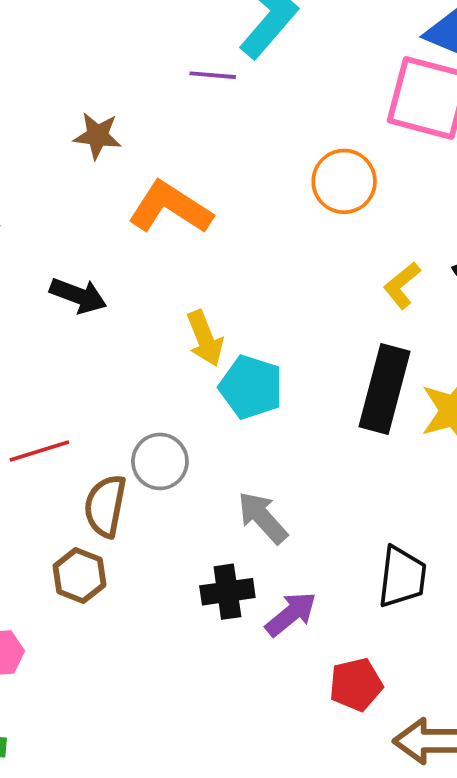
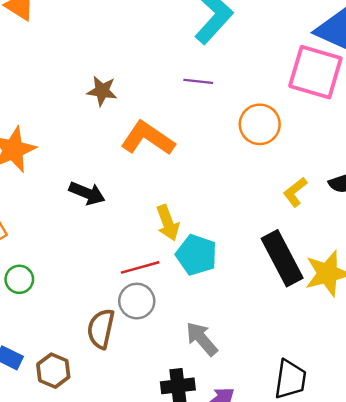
purple line: (213, 75) -> (198, 81), moved
black rectangle: (384, 389) -> (282, 258), turned -44
red line: (39, 451) -> (140, 267), moved
brown hexagon: (79, 576) -> (53, 371), moved

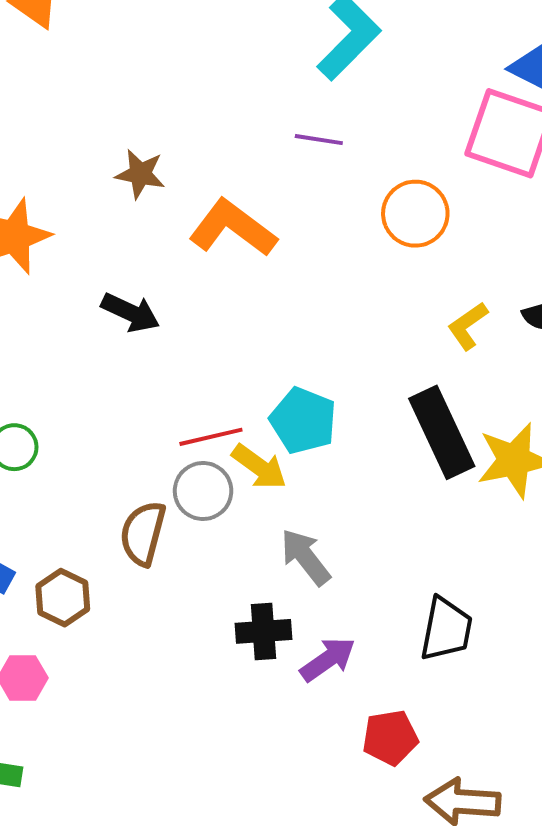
brown star: (102, 91) -> (140, 174), moved
yellow arrow: (168, 223) -> (259, 467), moved, turned -36

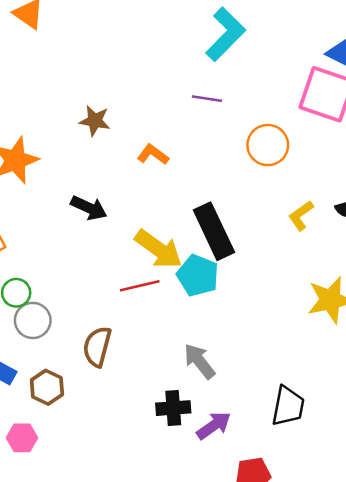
orange L-shape: (233, 228) -> (153, 154), size x0.6
black rectangle: (442, 432) -> (214, 231), moved
yellow arrow: (259, 467) -> (159, 249), moved, size x1.4
gray circle: (203, 491) -> (33, 320), moved

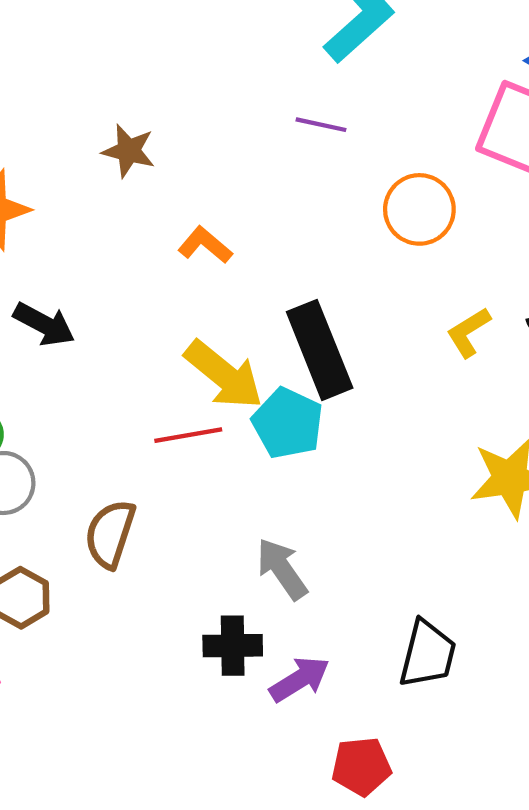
orange L-shape: (153, 154) -> (205, 245), moved
black arrow: (89, 208) -> (44, 324), moved

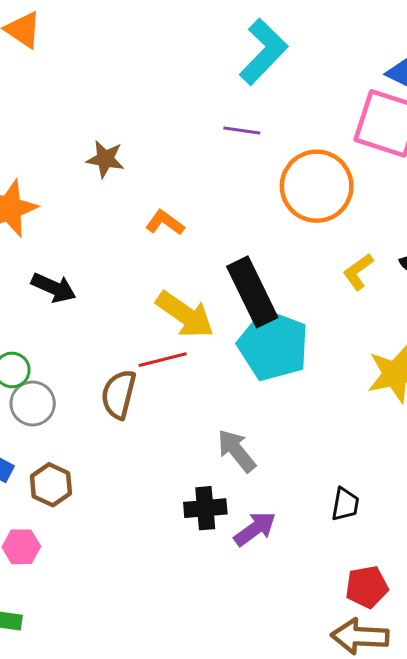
orange circle: (419, 209) -> (317, 186), size x1.4
cyan pentagon: (288, 423) -> (273, 345), moved, size x1.4
brown semicircle: (110, 534) -> (119, 394), moved
black trapezoid: (428, 654) -> (345, 504), size x0.7
red pentagon: (361, 766) -> (367, 587), moved

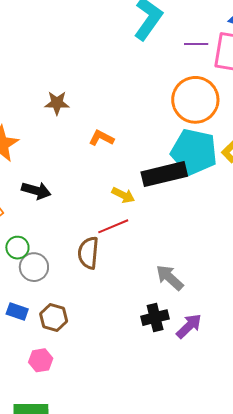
purple line: (242, 131) -> (196, 44), moved
black rectangle: (252, 292) -> (164, 174), turned -69
yellow arrow: (185, 315) -> (123, 195), size x0.6
cyan pentagon: (273, 345) -> (194, 152), moved

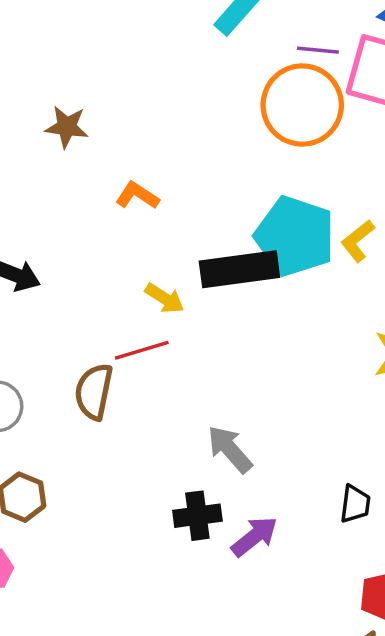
orange circle: (195, 100) -> (302, 105), moved

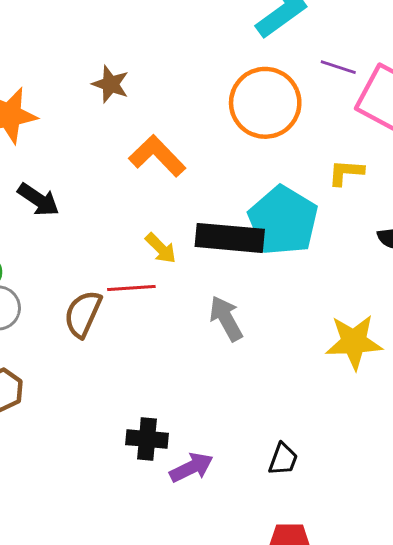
orange circle: (302, 105) -> (265, 103), moved
orange L-shape: (137, 196) -> (157, 156), size x1.5
yellow L-shape: (358, 241) -> (346, 172), moved, turned 30
gray arrow: (230, 449) -> (226, 318), moved

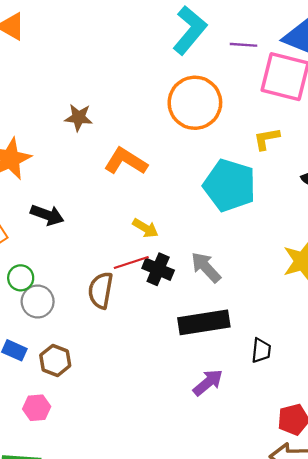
purple line: (338, 67) -> (244, 45), moved
black rectangle: (230, 238) -> (204, 322), moved
black cross: (147, 439) -> (158, 269), moved, turned 32
black trapezoid: (283, 459) -> (261, 350), moved

